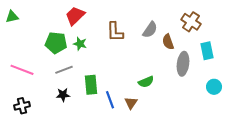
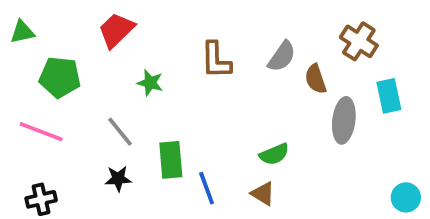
red trapezoid: (75, 16) -> (116, 30), moved
green pentagon: (56, 43) -> (60, 77), moved
gray line: (64, 70) -> (120, 132), turned 72
cyan circle: (214, 87) -> (406, 197), moved
brown triangle: (131, 103) -> (263, 194), moved, turned -32

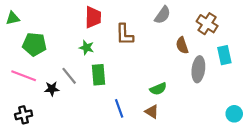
red trapezoid: (116, 30) -> (93, 17), moved, turned 135
gray semicircle: (282, 56) -> (163, 15), moved
green rectangle: (171, 160) -> (98, 75), moved
black star: (118, 179) -> (52, 89), moved

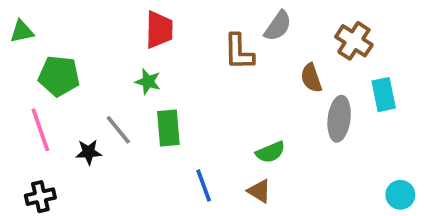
brown L-shape: (125, 35) -> (239, 52), moved
pink line: (24, 76) -> (40, 130), turned 50

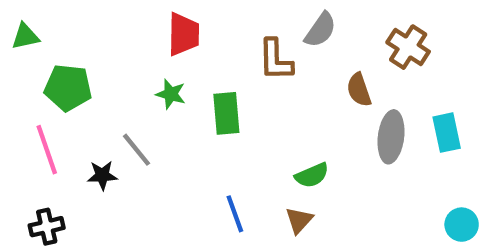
cyan rectangle: (384, 95) -> (447, 133), moved
green rectangle: (168, 128) -> (226, 113), moved
brown triangle: (259, 191) -> (299, 220), turned 40

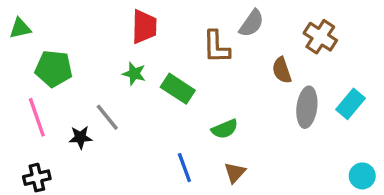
green rectangle: (226, 113) -> (178, 89), turned -52
cyan rectangle: (447, 133) -> (350, 104), turned 52
green semicircle: (312, 175) -> (225, 129), moved

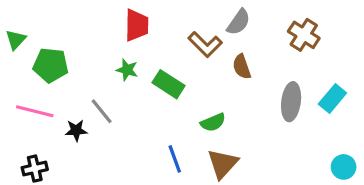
green triangle: (20, 28) -> (16, 40), moved, turned -35
brown L-shape: (216, 47) -> (205, 44), turned -44
brown semicircle: (282, 70) -> (242, 67), moved
pink line: (37, 117) -> (35, 111), turned -57
brown triangle: (235, 173) -> (223, 164), size x1.5

